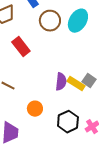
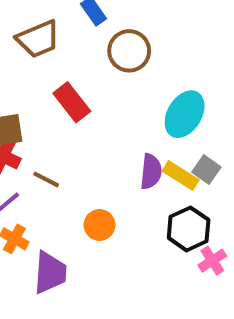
cyan ellipse: (78, 21) -> (185, 114), moved
black hexagon: (68, 122) -> (189, 229), moved

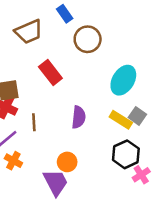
purple semicircle: (151, 172) -> (79, 117), moved
brown line: (46, 179) -> (34, 122), turned 60
orange circle: (99, 225) -> (67, 162), moved
purple trapezoid: (50, 272) -> (56, 182), moved, turned -32

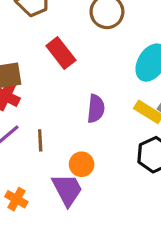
brown line: (34, 122) -> (40, 140), moved
orange cross: (13, 161) -> (16, 199), moved

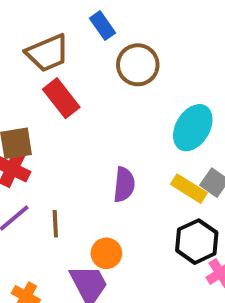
red rectangle: (61, 53) -> (61, 98), moved

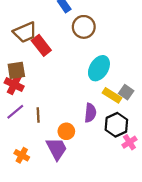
brown trapezoid: (47, 53) -> (25, 32), moved
cyan ellipse: (193, 128) -> (99, 68), moved
purple semicircle: (124, 185) -> (90, 113), moved

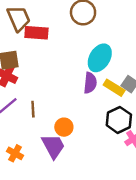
brown trapezoid: (25, 32) -> (19, 18), turned -90
red rectangle: (41, 45) -> (36, 33), turned -48
purple semicircle: (90, 113) -> (90, 83), moved

